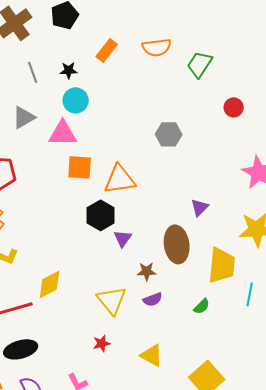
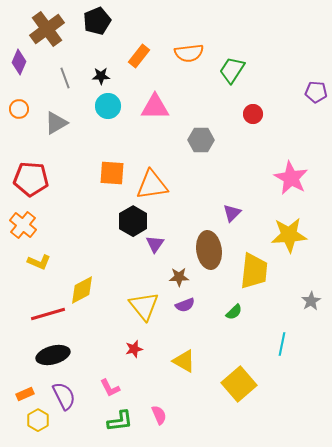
red circle: (234, 107) -> (253, 114), moved
pink triangle: (63, 133) -> (155, 107), moved
cyan line: (250, 294) -> (282, 344), moved

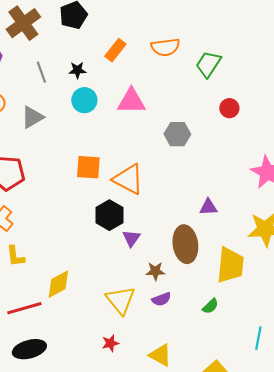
orange triangle: (152, 185) -> (128, 179), turned 36
purple triangle: (232, 213) -> (208, 207), turned 42
yellow L-shape: (39, 262) -> (15, 256), turned 60

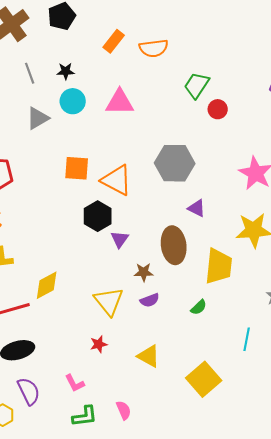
orange rectangle: (115, 50) -> (114, 41), moved
green trapezoid: (208, 64) -> (197, 85), moved
gray triangle: (32, 117) -> (38, 118), moved
gray hexagon: (177, 134) -> (175, 163), moved, size x1.5
purple triangle: (208, 207) -> (197, 208), turned 30

